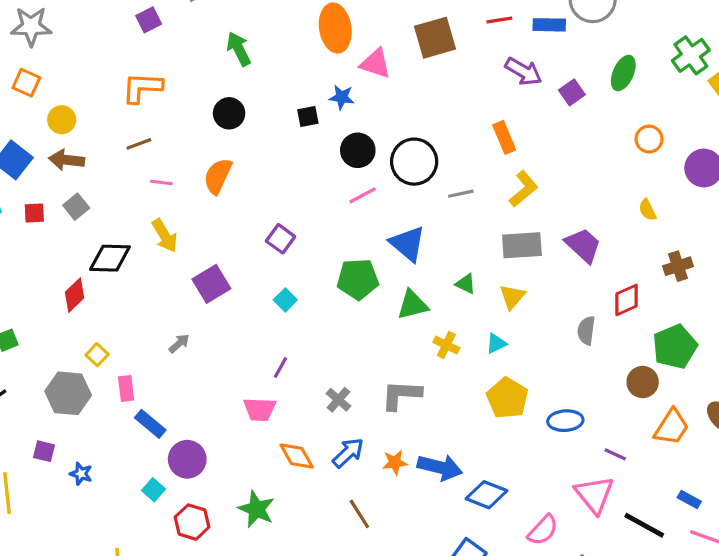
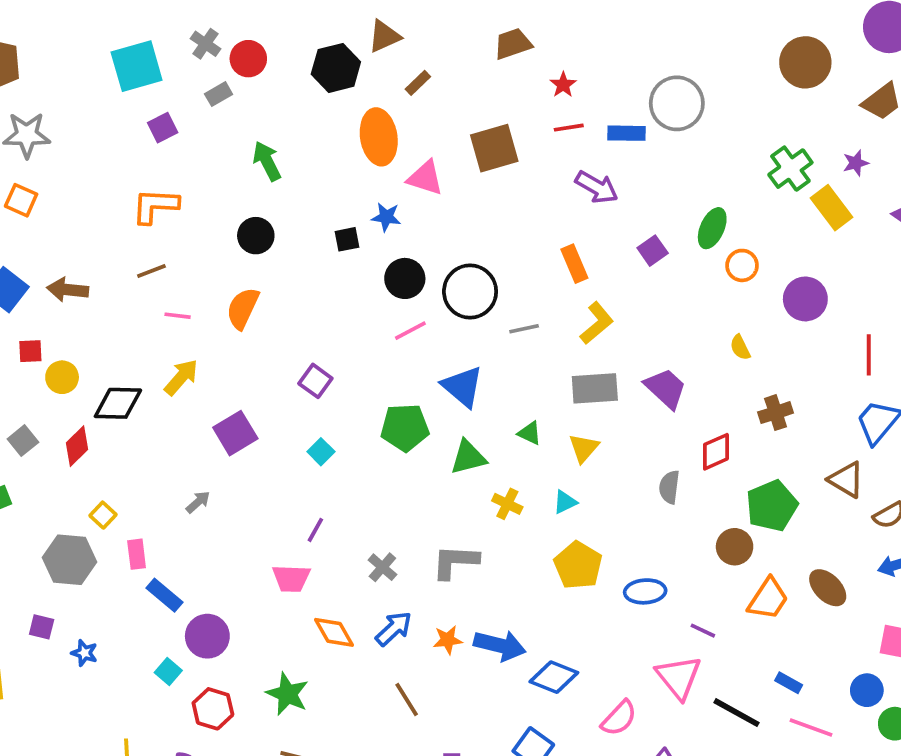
green ellipse: (623, 73) -> (712, 228), moved
purple square: (572, 92) -> (653, 251), moved
yellow circle: (62, 120) -> (62, 377), moved
gray square: (76, 207) -> (23, 441), moved
yellow arrow: (165, 236) -> (181, 377), turned -108

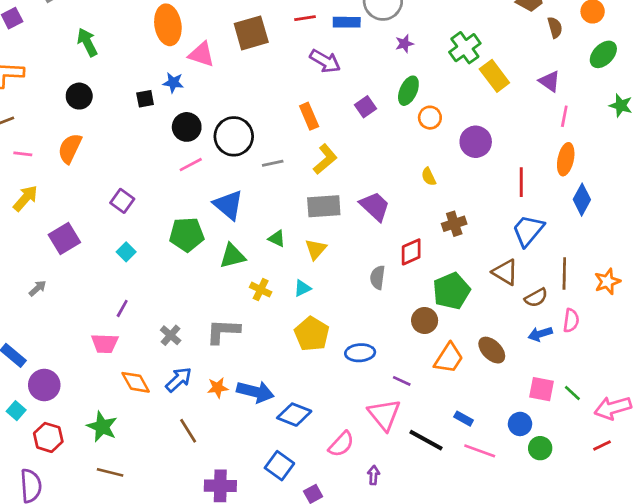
purple star: (856, 163) -> (404, 44), moved

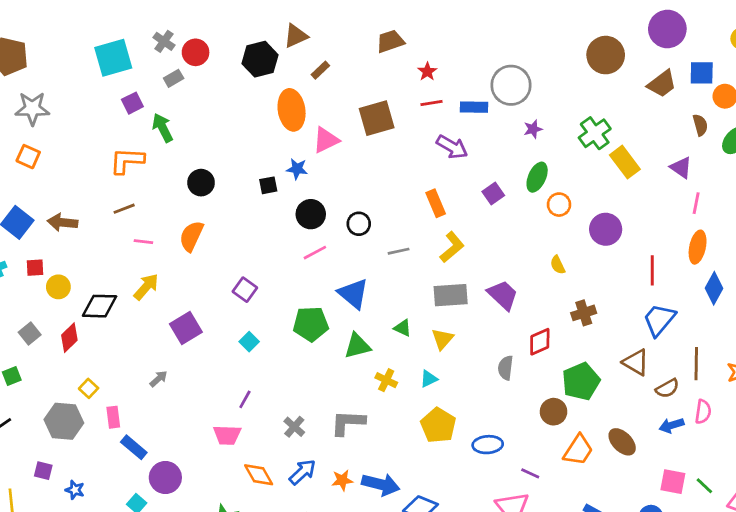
brown semicircle: (555, 28) -> (700, 125), moved
green arrow: (87, 42) -> (163, 128), moved
pink triangle: (201, 54) -> (326, 140), turned -44
black circle: (234, 136) -> (359, 224), size x0.6

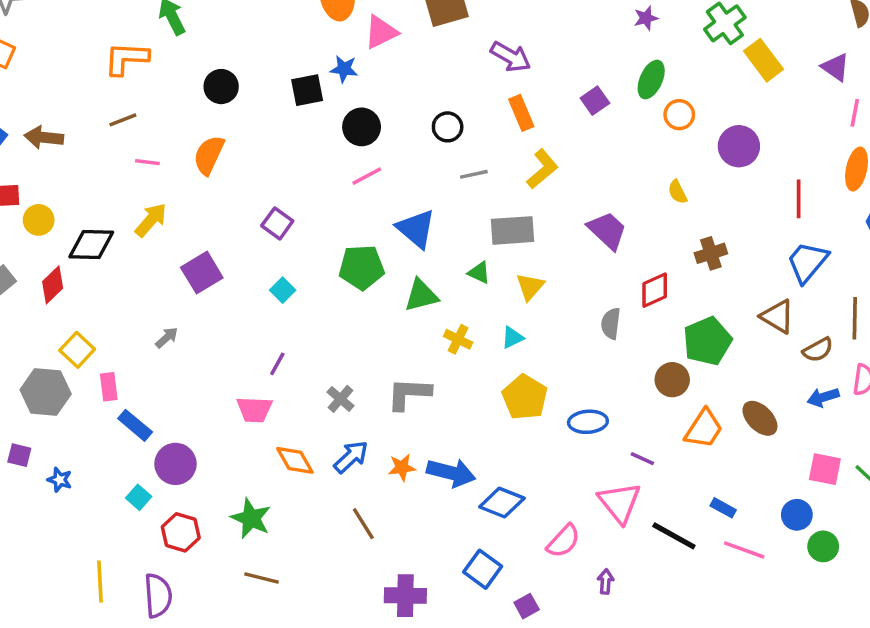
purple arrow: (452, 147) -> (511, 57), moved
black square: (268, 185) -> (307, 90), size x1.4
black circle: (359, 224) -> (448, 127), moved
gray rectangle: (451, 295) -> (512, 230), moved
yellow square: (89, 388) -> (77, 350), size x1.4

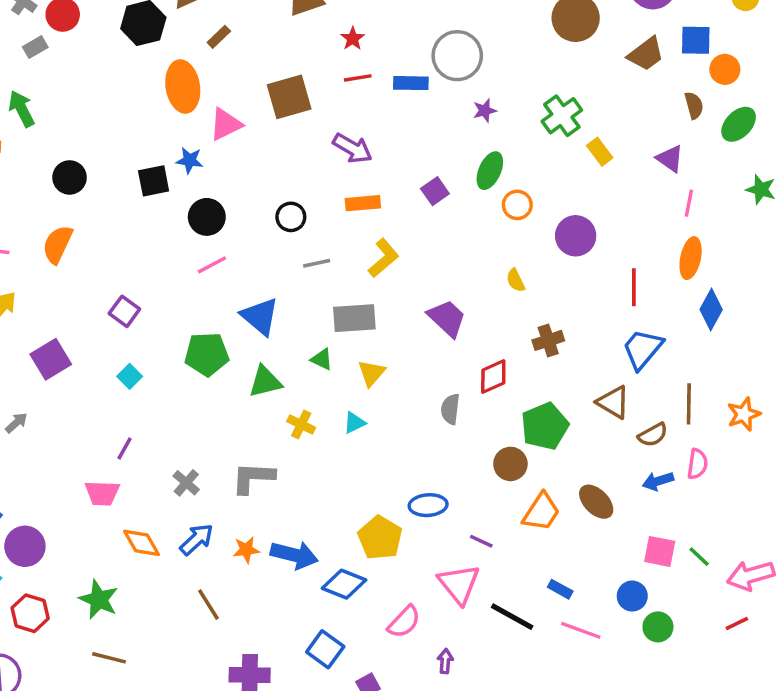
yellow rectangle: (763, 60) -> (600, 152), size x0.7
orange rectangle: (521, 113) -> (363, 203), turned -72
yellow pentagon: (525, 397) -> (380, 538), moved

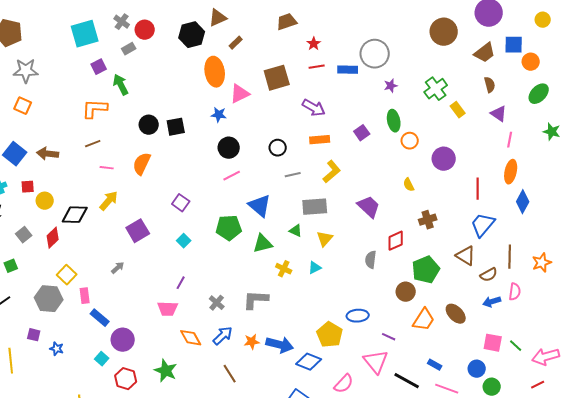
brown semicircle: (694, 105) -> (490, 85), moved
green ellipse: (490, 171) -> (394, 121), turned -35
black square: (154, 181) -> (176, 127), moved

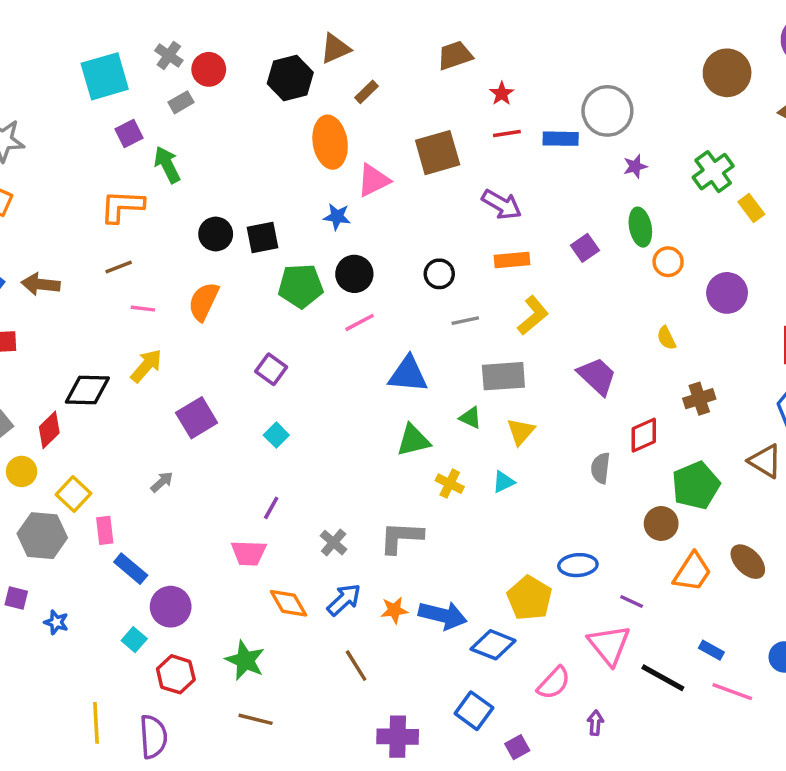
yellow circle: (45, 201) -> (22, 471), moved
blue triangle: (260, 206) -> (408, 374), turned -35
green pentagon: (229, 228) -> (301, 286), moved

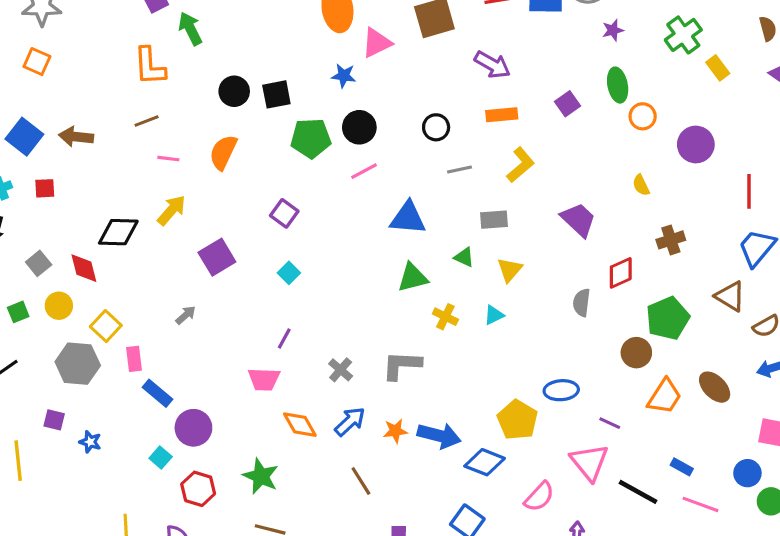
orange L-shape: (122, 206) -> (150, 66), turned -96
gray rectangle: (503, 376) -> (494, 220), size x0.7
red diamond: (49, 430) -> (84, 268), turned -60

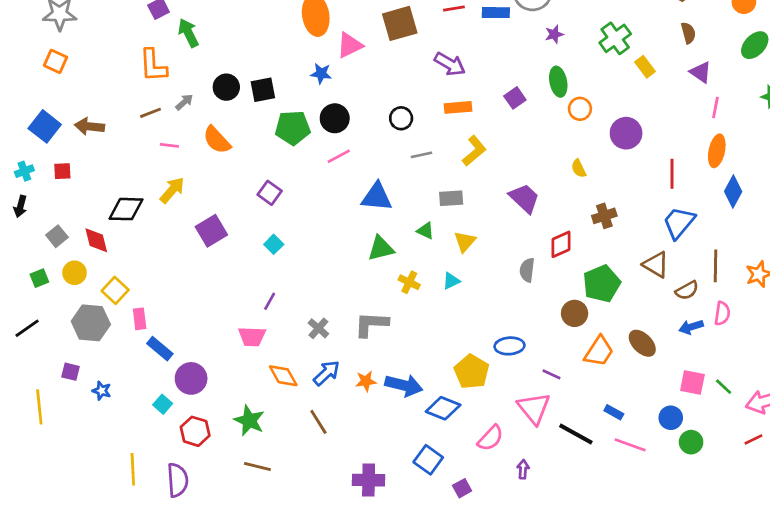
orange semicircle: (223, 152) -> (217, 140), turned -68
gray arrow: (186, 315) -> (184, 102), moved
brown line: (361, 481) -> (318, 422), moved

